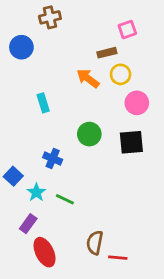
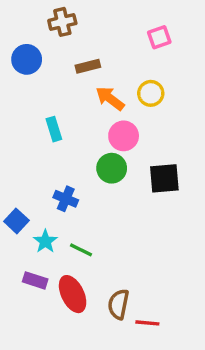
brown rectangle: (107, 53) -> (88, 66), moved
pink circle: (137, 103) -> (124, 136), moved
purple rectangle: (28, 224) -> (35, 280), turned 72
red ellipse: (45, 252) -> (73, 294), moved

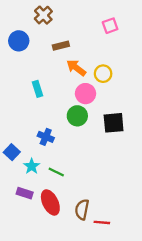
brown cross: (62, 22) -> (43, 15), turned -30
yellow circle: (151, 93) -> (103, 74), moved

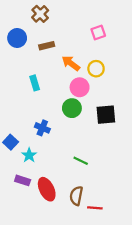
pink square: (110, 26) -> (98, 32), moved
brown rectangle: (61, 46) -> (47, 46), moved
green line: (56, 172) -> (81, 161), moved

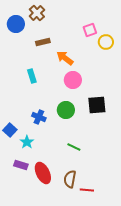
blue circle: (17, 38) -> (16, 24), moved
yellow circle: (96, 69) -> (106, 42), moved
green circle: (72, 108) -> (66, 110), moved

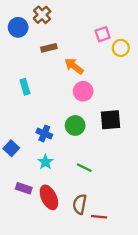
cyan rectangle: (32, 76) -> (25, 87), moved
cyan star: (27, 142) -> (45, 162), moved

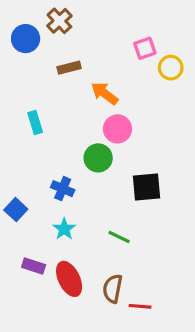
black square: (111, 120) -> (147, 187), moved
green circle: (75, 125) -> (98, 158), moved

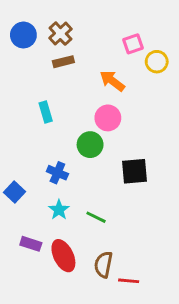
brown cross: (59, 21) -> (60, 34), moved
orange arrow: (105, 93) -> (112, 81), moved
cyan rectangle: (35, 122) -> (46, 112), moved
green line: (119, 237) -> (96, 217), moved

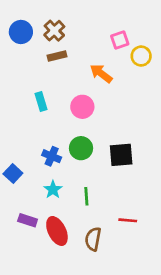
pink circle: (108, 118) -> (82, 107), moved
green circle: (90, 145) -> (81, 148), moved
green line: (96, 217) -> (86, 196), turned 60
red line: (129, 281) -> (128, 220), moved

